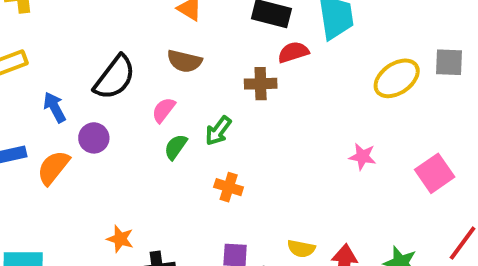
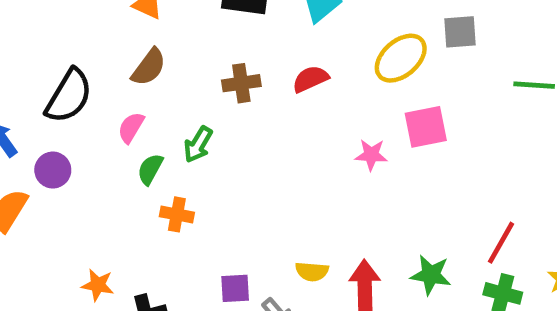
red semicircle: (293, 52) -> (310, 79), moved
brown semicircle: (184, 61) -> (149, 67), turned -60
pink square: (435, 173) -> (426, 127), moved, turned 30
orange cross: (229, 187) -> (177, 214), moved

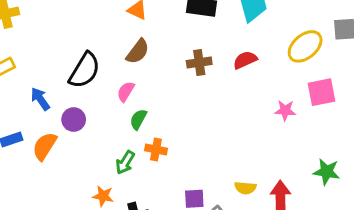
green arrow: (198, 144) -> (125, 162), moved
green star: (431, 275) -> (327, 172), moved

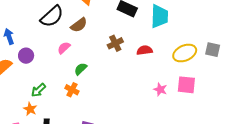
brown cross: (199, 62) -> (115, 43), turned -35
black semicircle: (85, 70) -> (52, 16), moved
green semicircle: (138, 119) -> (81, 69), moved
green arrow: (125, 162) -> (38, 90), moved

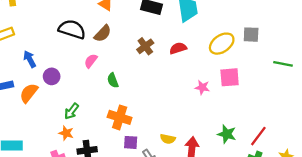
black semicircle: (52, 16) -> (72, 29), turned -110
green semicircle: (81, 69) -> (113, 80), turned -56
orange cross: (72, 90) -> (120, 117), moved, size x1.5

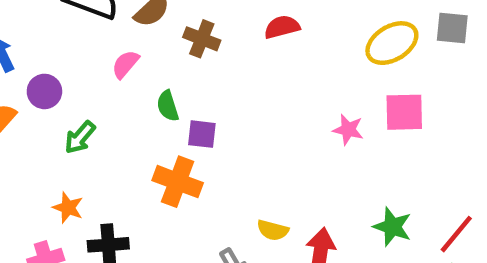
brown cross: (145, 46) -> (202, 39), moved, turned -35
red semicircle: (178, 48) -> (282, 27), moved
green arrow: (72, 111) -> (80, 137), moved
purple square: (131, 142) -> (202, 134), moved

